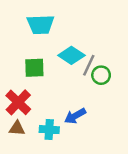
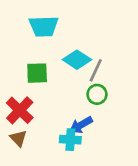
green circle: (101, 75) -> (97, 94), moved
brown triangle: (17, 128) -> (18, 138), turned 42
cyan cross: (49, 130) -> (70, 140), moved

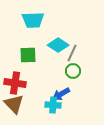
red cross: (20, 110) -> (15, 83), turned -35
brown triangle: (18, 138) -> (14, 104), size x1.5

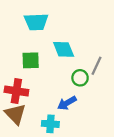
cyan diamond: (58, 45) -> (64, 49), turned 35
gray line: (72, 53) -> (96, 66), moved
cyan cross: (53, 105) -> (50, 124), moved

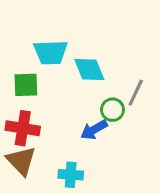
cyan trapezoid: (36, 22) -> (51, 52), moved
green square: (31, 60) -> (26, 85), moved
blue arrow: (67, 103) -> (94, 130), moved

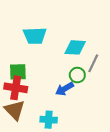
cyan diamond: (89, 69) -> (75, 47), moved, turned -65
green square: (26, 85) -> (18, 72), moved

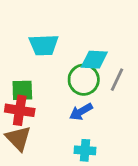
green circle: (77, 75) -> (84, 80), moved, size x1.5
cyan cross: (49, 120) -> (85, 150), moved

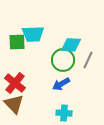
green square: (22, 90) -> (17, 42), moved
red cross: (20, 110) -> (15, 83), turned 30

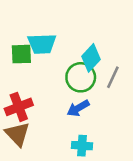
cyan diamond: (71, 45) -> (91, 58), turned -50
red cross: (15, 83) -> (19, 107), turned 30

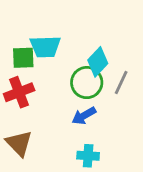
red cross: (19, 107) -> (19, 92), moved

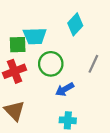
cyan diamond: (98, 62) -> (75, 24), moved
green circle: (87, 83) -> (51, 64), moved

